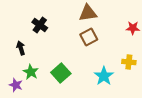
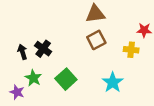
black cross: (40, 25) -> (43, 49), moved
yellow cross: (129, 62) -> (131, 50), moved

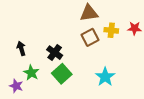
black cross: (43, 49) -> (55, 53), moved
yellow cross: (131, 50) -> (111, 30), moved

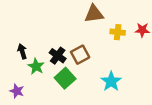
brown square: (90, 37) -> (80, 55), moved
green star: (31, 73) -> (36, 66), moved

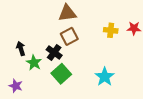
brown triangle: (94, 14) -> (67, 13), moved
brown square: (80, 55) -> (69, 36), moved

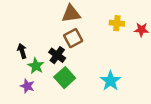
yellow cross: (111, 30) -> (117, 23), moved
purple star: (16, 86) -> (27, 86), moved

